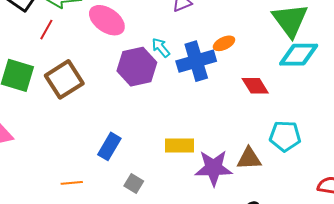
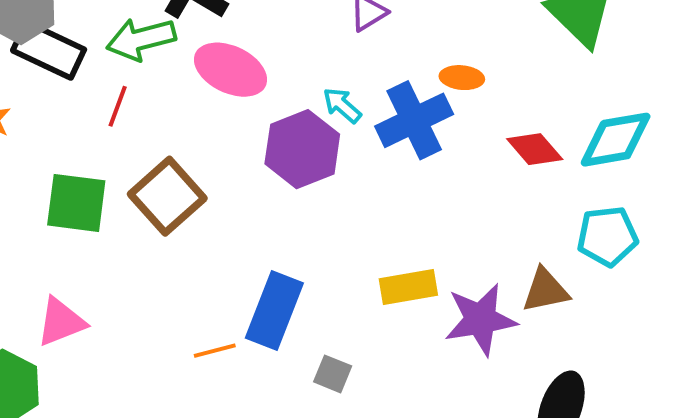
orange ellipse: (224, 43) -> (462, 78), turned 40
cyan diamond: (299, 55) -> (616, 140), moved
blue rectangle: (109, 146) -> (274, 310), size x1.4
orange line: (72, 183) -> (215, 351), moved

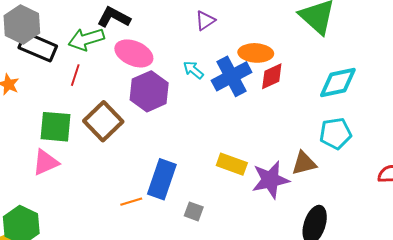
orange ellipse: (462, 78) -> (256, 53), size x1.5
purple hexagon: (302, 149) -> (149, 91), moved
red diamond: (535, 149) -> (272, 76), moved, turned -72
yellow rectangle: (408, 287) -> (232, 164), turned 32
pink triangle: (61, 322) -> (46, 162), moved

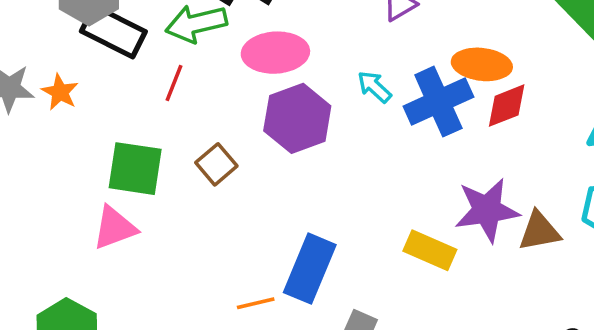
pink ellipse: (134, 53) -> (275, 53), turned -30
brown square: (103, 121) -> (216, 164), size x0.6
brown triangle: (304, 163) -> (539, 231), moved
purple star: (270, 180) -> (487, 210), moved

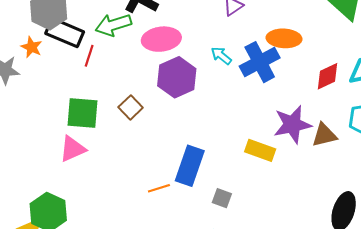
red line: (174, 83) -> (89, 56), moved
orange star: (60, 92) -> (32, 47), moved
red diamond: (507, 106) -> (327, 76), moved

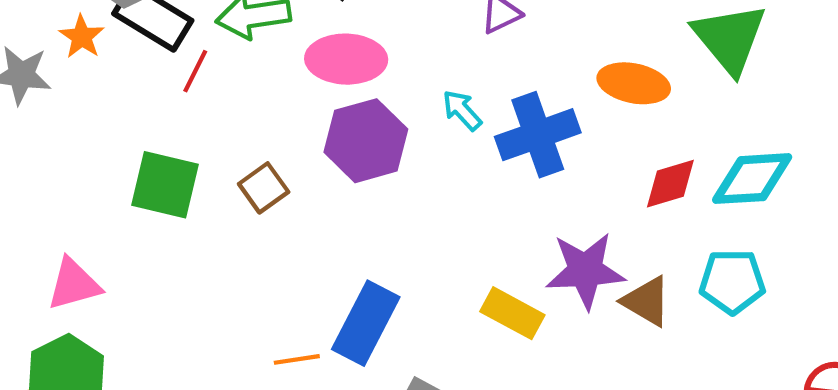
orange ellipse: (284, 38) -> (634, 83), moved
brown triangle: (324, 135) -> (646, 301), turned 36
pink triangle: (73, 149) -> (74, 284), moved

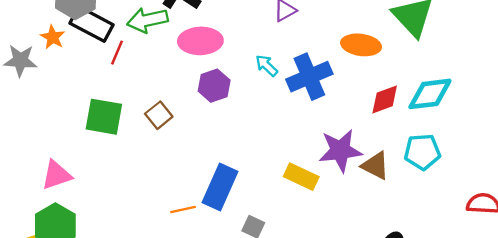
purple hexagon: (366, 141) -> (214, 86), size x0.7

